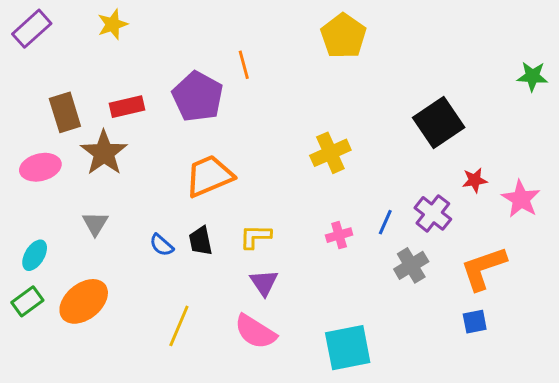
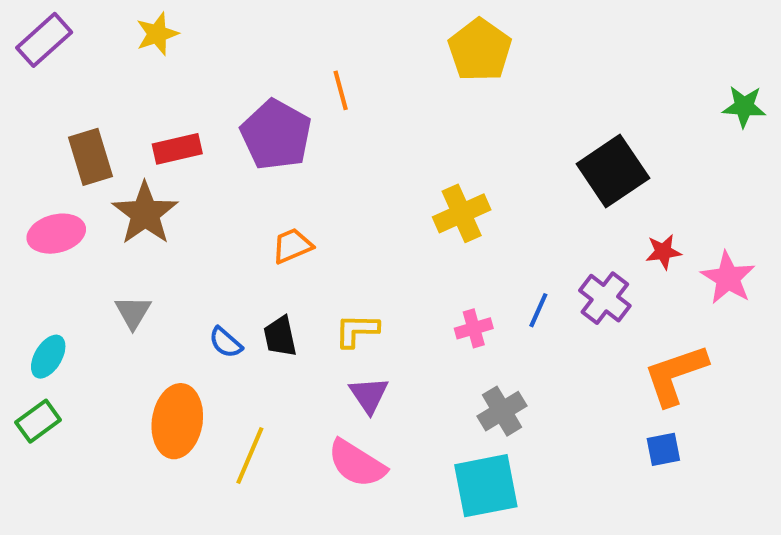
orange trapezoid: (209, 176) -> (292, 246), size x0.6
gray cross: (411, 265) -> (502, 411), moved
orange ellipse: (84, 301) -> (177, 421), moved, turned -42

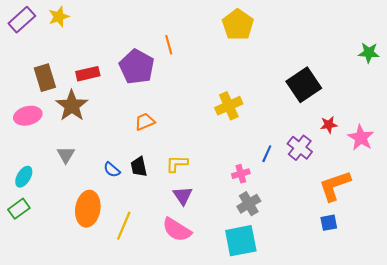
yellow star: (157, 34) -> (59, 17), moved
pink cross: (474, 328) -> (241, 174), moved

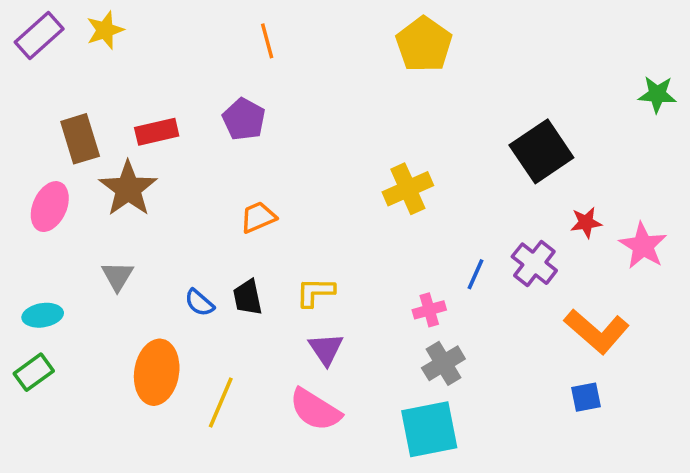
orange line: (169, 45) -> (267, 41), moved
purple pentagon: (137, 67) -> (244, 119), size x0.7
pink ellipse: (28, 116) -> (50, 207), turned -52
cyan ellipse: (24, 177) -> (43, 315), turned 50
orange L-shape: (335, 186) -> (597, 331), turned -120

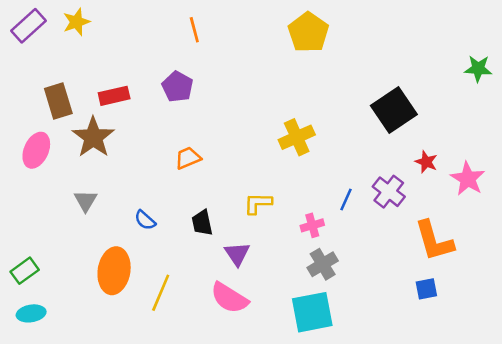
red star: (586, 223) -> (426, 162), turned 30
yellow L-shape: (315, 292) -> (258, 203), moved
black trapezoid: (248, 297) -> (202, 223), moved
cyan ellipse: (43, 315) -> (31, 313), moved
orange L-shape: (597, 331) -> (434, 241), turned 33

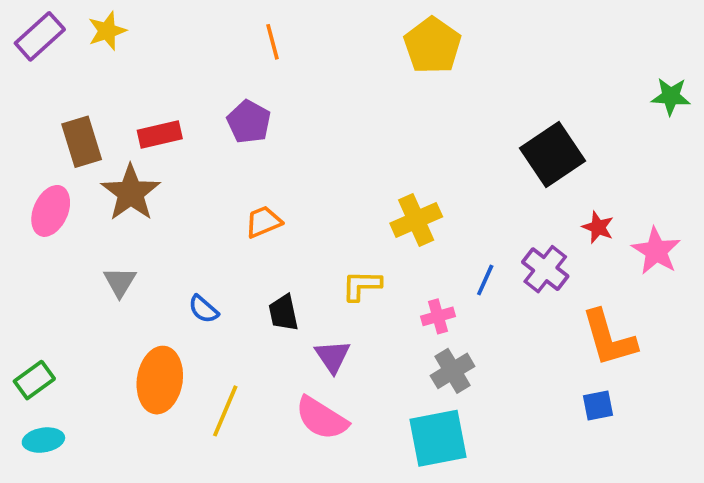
yellow cross: (297, 137) -> (416, 220), moved

